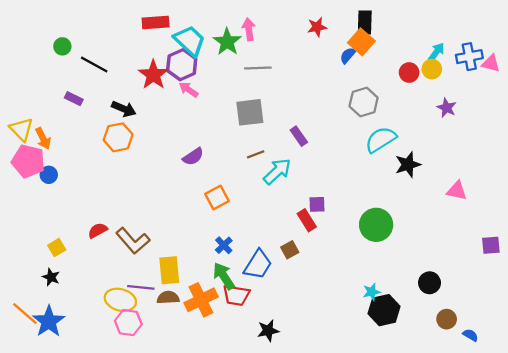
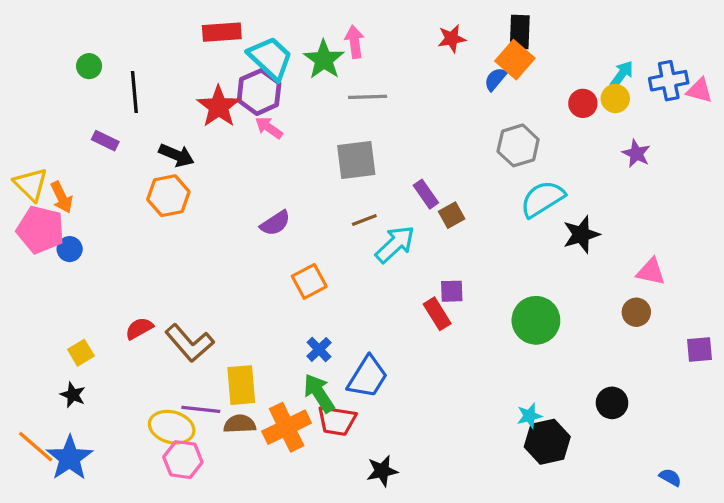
black line: (94, 65) -> (134, 92), turned 56
brown square: (290, 250) -> (452, 215), moved
brown circle: (447, 319) -> (636, 312), moved

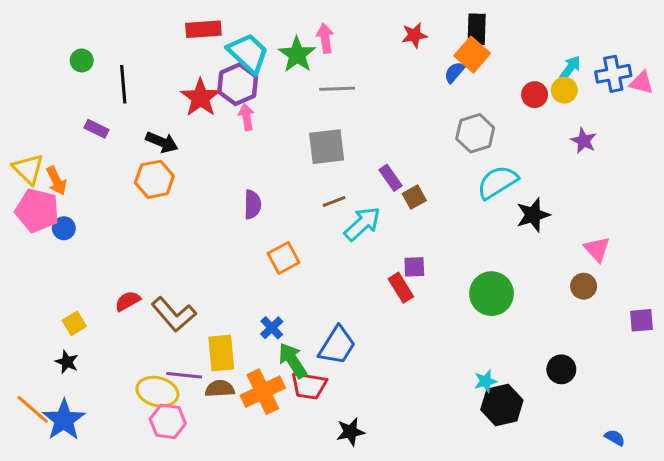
pink arrow: (269, 128) -> (246, 117), turned 45
purple semicircle: (275, 223) -> (252, 205), turned -56
pink triangle: (651, 272) -> (597, 249), turned 36
blue cross: (319, 349) -> (272, 328), moved

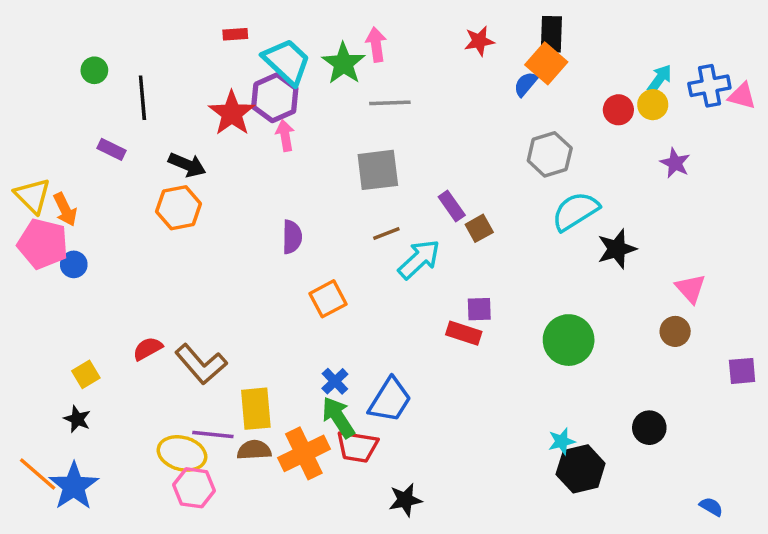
red rectangle: (203, 29) -> (235, 34), size x0.6
red rectangle: (401, 288) -> (464, 333), turned -40
blue cross: (272, 328) -> (335, 381), moved

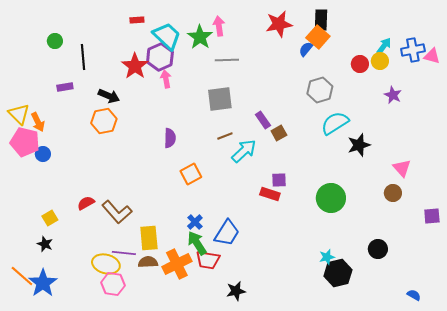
red star: (479, 41) -> (279, 24), size x1.5
purple rectangle: (112, 149) -> (65, 87), turned -35

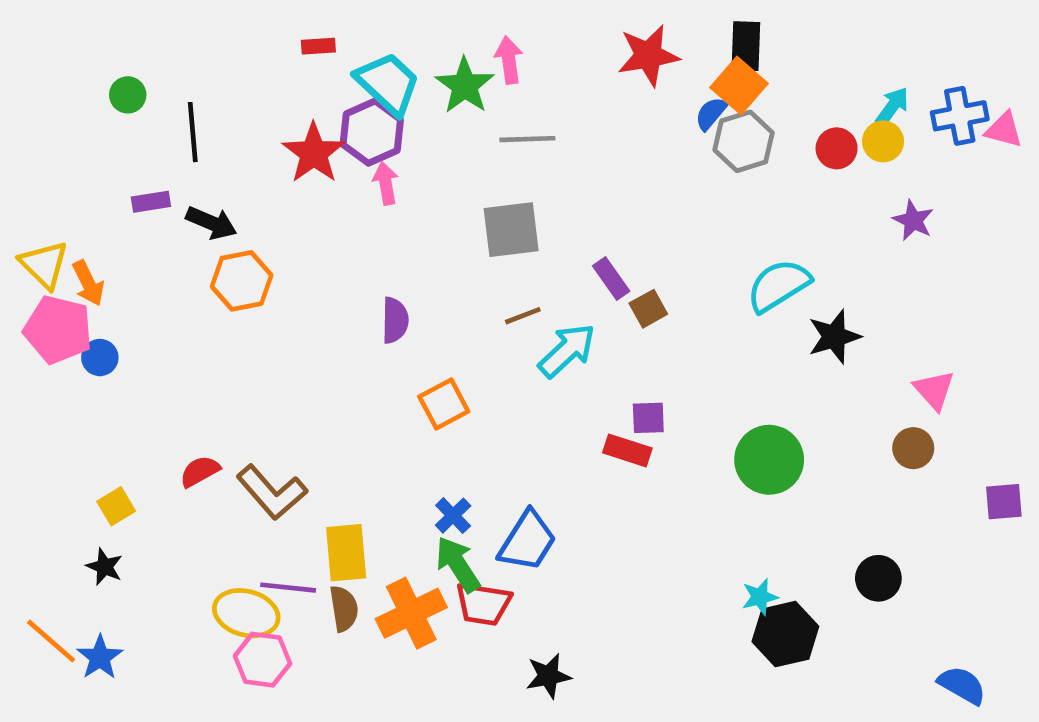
gray hexagon: (320, 90) -> (744, 141), moved
black arrow: (109, 96) -> (211, 223), moved
brown semicircle: (148, 262) -> (344, 609), turned 84
blue star: (43, 283) -> (100, 657), size x0.7
blue semicircle: (414, 295) -> (962, 685), size x1.5

